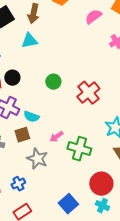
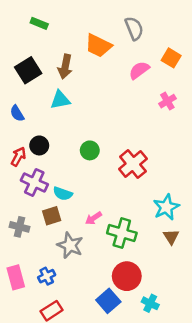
red circle: (101, 184) -> (127, 276), moved

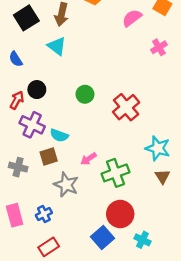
cyan triangle: (60, 100) -> (57, 46), turned 48
cyan star: (166, 207) -> (158, 148), turned -30
green cross: (122, 233) -> (115, 173), turned -36

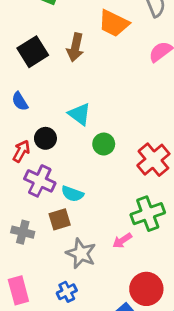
cyan triangle: (57, 46) -> (80, 114), moved
pink arrow: (88, 159) -> (122, 241), moved
green cross: (115, 173) -> (148, 214), moved
blue cross: (44, 214) -> (67, 292), moved

